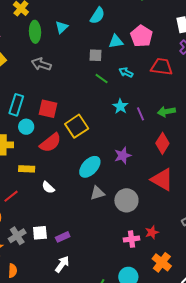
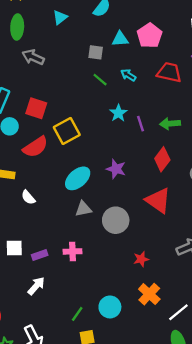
green ellipse: (35, 32) -> (17, 27), moved
purple star: (123, 156) -> (116, 169), turned 30
pink cross: (132, 239) -> (72, 251), moved

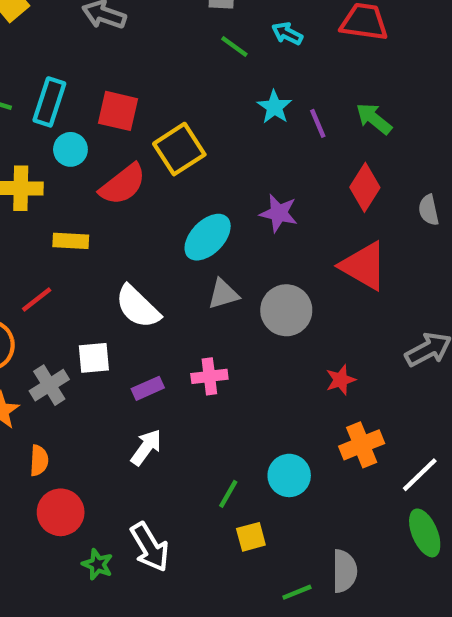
green arrow: (170, 124) -> (374, 119), turned 48
white semicircle: (28, 197) -> (138, 307), moved, size x1.6
white square: (14, 248) -> (94, 358), moved
orange cross: (149, 294) -> (362, 445), turned 30

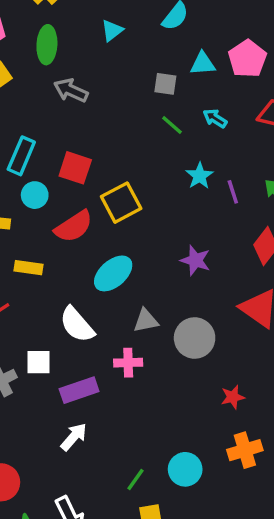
cyan ellipse: (208, 237) -> (113, 273), moved
pink cross: (209, 376) -> (128, 363), moved
purple rectangle: (148, 388) -> (79, 390), size x1.5

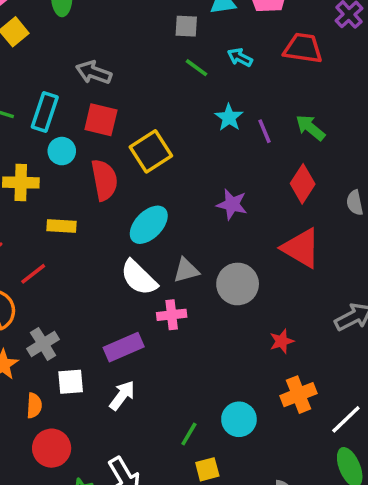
gray arrow: (71, 90) -> (94, 72), moved
red semicircle: (74, 227) -> (104, 180), turned -63
white semicircle: (77, 325) -> (139, 278), moved
white square: (39, 362) -> (71, 382), moved

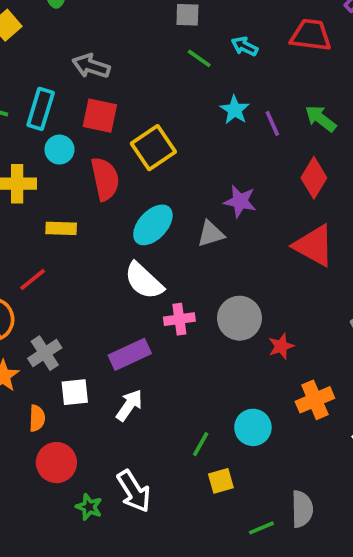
gray triangle: (186, 270) -> (211, 234), moved
gray circle: (238, 284) -> (239, 318), moved
red star: (282, 341) -> (281, 346), moved

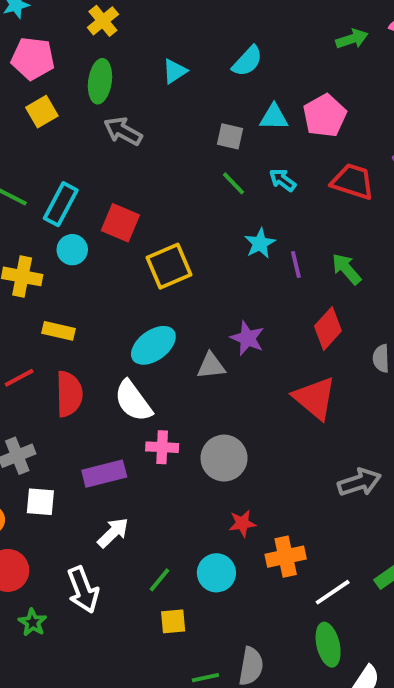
gray arrow: (91, 66) -> (123, 131), moved
red semicircle: (105, 179) -> (69, 394), moved
red star: (281, 346) -> (242, 523), moved
white arrow: (129, 405) -> (113, 533), moved
white arrow: (134, 491) -> (83, 590), moved

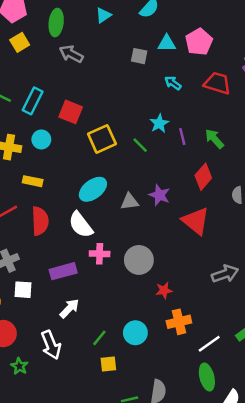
green line: (234, 183) -> (140, 145), moved
cyan circle: (72, 250) -> (41, 139), moved
purple star: (247, 338) -> (159, 195), moved
red star: (242, 523) -> (164, 290), moved

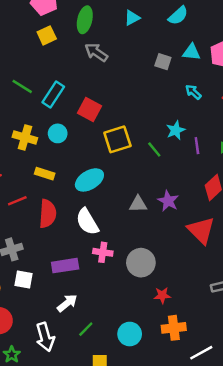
cyan ellipse: (93, 189) -> (89, 180), moved
green line: (99, 338) -> (86, 329), moved

